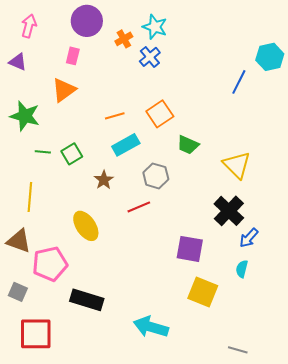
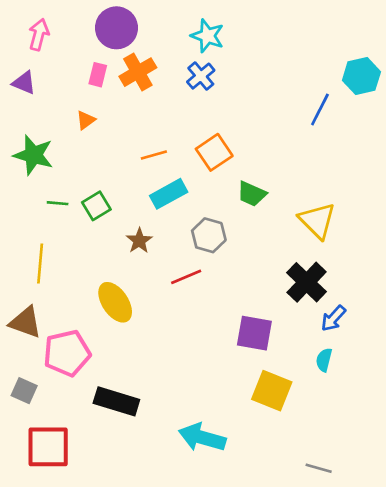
orange cross: (124, 39) -> (138, 72), moved, size x1.5
orange triangle: (64, 90) -> (86, 120), size x0.6

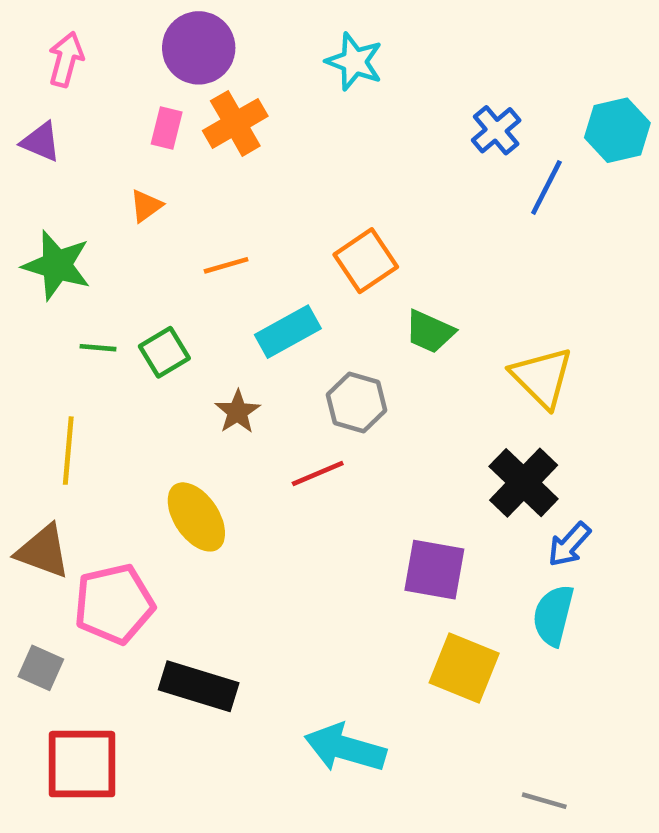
blue cross: (201, 76) -> (496, 130), moved
orange line: (154, 155) -> (226, 265), moved
cyan semicircle: (324, 360) -> (553, 615), size x1.5

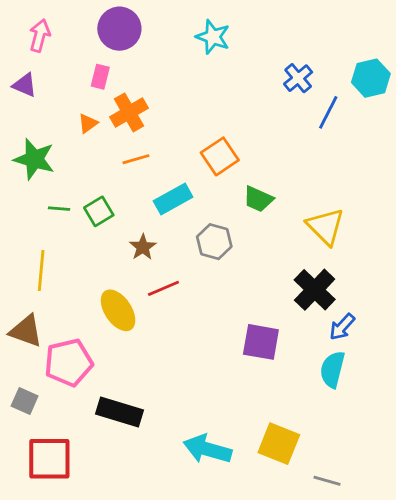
orange cross: (235, 123) -> (129, 112), moved
red line: (318, 473) -> (163, 288), moved
yellow square: (464, 668) -> (279, 444), moved

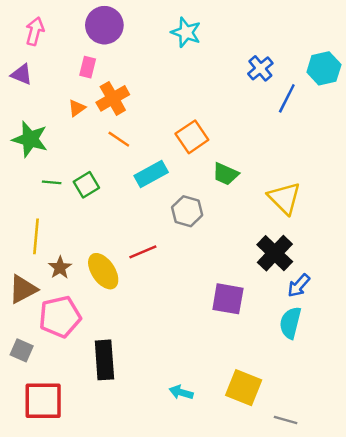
orange line: (136, 159) -> (119, 139), turned 50
brown star: (143, 247) -> (60, 268), moved
brown triangle: (26, 331) -> (23, 289), turned -48
black rectangle: (119, 412) -> (104, 360), turned 69
cyan arrow: (207, 449) -> (181, 392), size x0.6

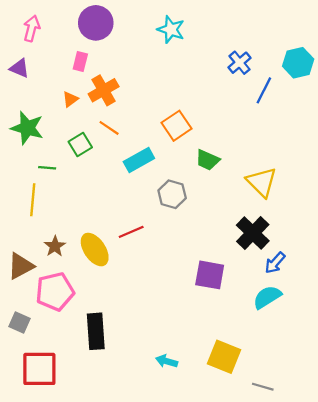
green square: (86, 185) -> (80, 144), moved
yellow line: (36, 236) -> (33, 200), moved
cyan semicircle: (290, 323) -> (267, 297), turned 44

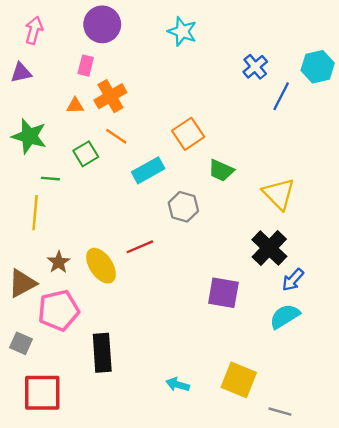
purple triangle: (19, 68) -> (21, 73), turned -35
orange triangle: (70, 99) -> (75, 106), turned 35

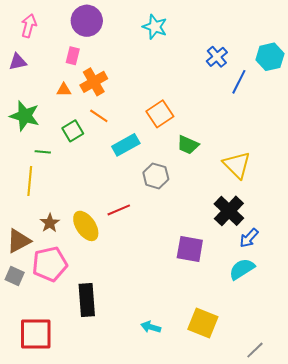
gray square: (21, 343) -> (15, 276), moved
gray line: (280, 412) -> (255, 350), moved, turned -60

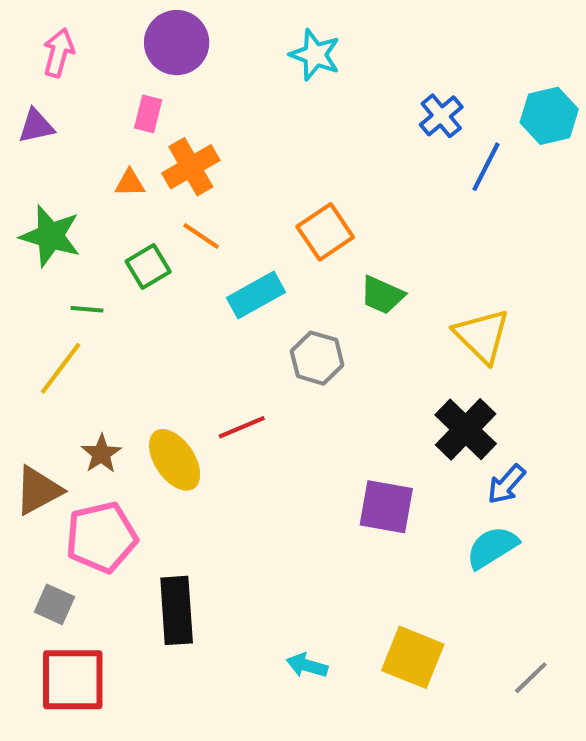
yellow line: (30, 181) -> (61, 368), turned 32
gray square: (15, 276) -> (54, 604), moved
gray line: (255, 350) -> (531, 678), moved

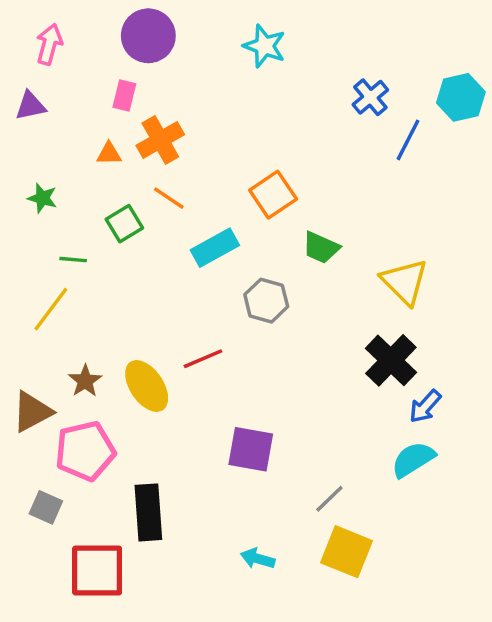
green star: (50, 236) -> (42, 198), size x0.6
purple square: (386, 507) -> (251, 449), moved
gray line: (531, 678) -> (329, 499), moved
red square: (73, 680) -> (97, 571), moved

